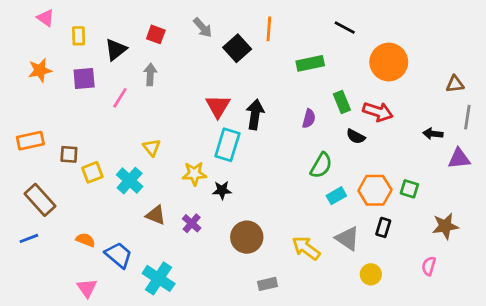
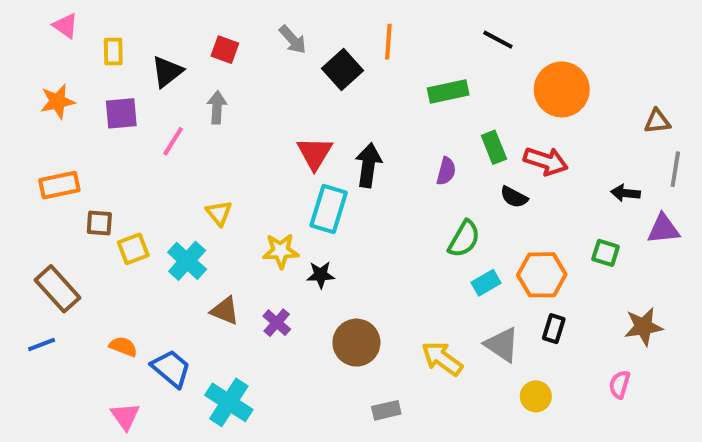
orange rectangle: (30, 141) -> (59, 185), moved
green square: (409, 189) -> (606, 253), moved

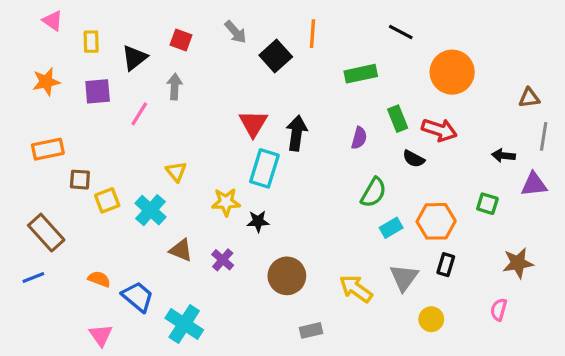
gray triangle: (502, 345) -> (404, 277), turned 32

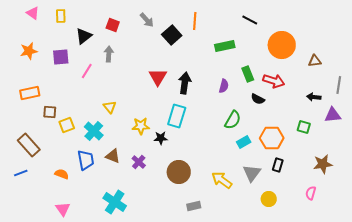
yellow rectangle: (91, 42) -> (61, 16), moved
brown triangle: (529, 98) -> (315, 61), moved
cyan rectangle: (264, 168) -> (177, 116), moved
blue trapezoid: (138, 297) -> (86, 160), moved, turned 40

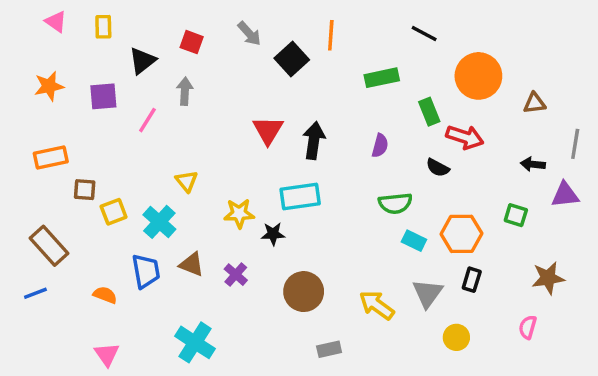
green rectangle: (248, 74) -> (429, 112), moved
cyan rectangle: (177, 116) -> (300, 196), turned 65
green semicircle: (233, 120) -> (395, 203), turned 54
cyan rectangle: (244, 142) -> (414, 241), turned 56

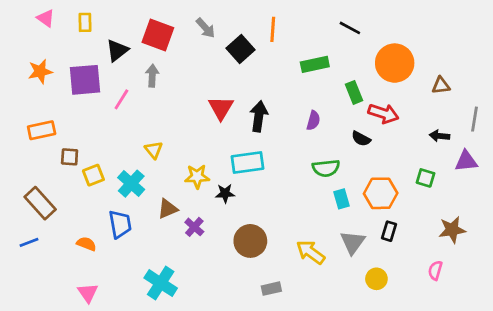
red square: (192, 42) -> (158, 35), size x1.6
purple square: (103, 96) -> (85, 80), size x1.4
cyan rectangle: (414, 241) -> (341, 199), turned 48
brown triangle: (192, 264) -> (168, 209), moved, turned -45

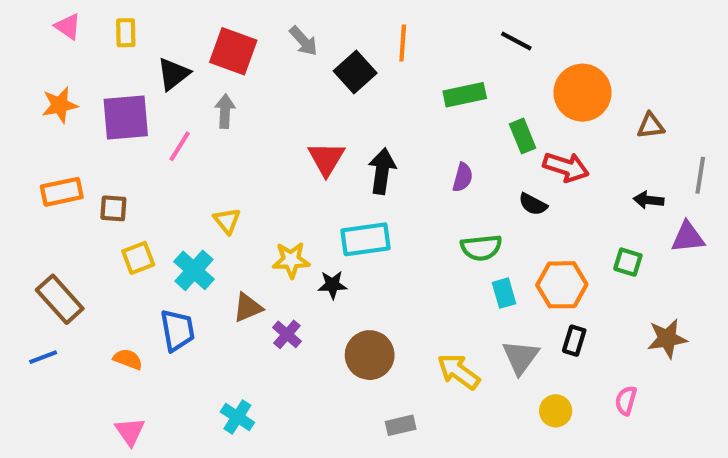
brown square: (70, 157) -> (113, 208), moved
pink semicircle: (435, 270) -> (626, 401), moved
cyan cross: (161, 283) -> (237, 417), size x0.7

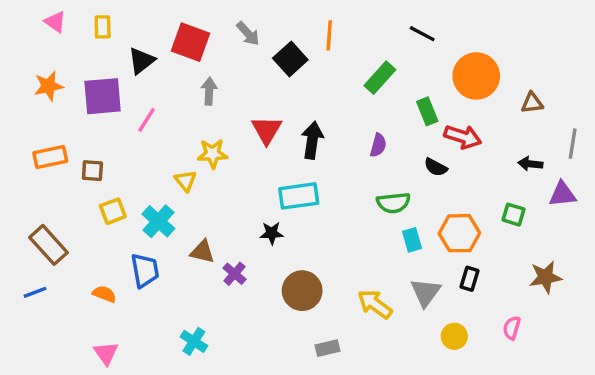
green rectangle: (465, 95) -> (380, 78), turned -36
gray arrow: (225, 111) -> (209, 91), moved
yellow star: (291, 260) -> (213, 154), moved
brown triangle: (248, 308) -> (202, 252), turned 36

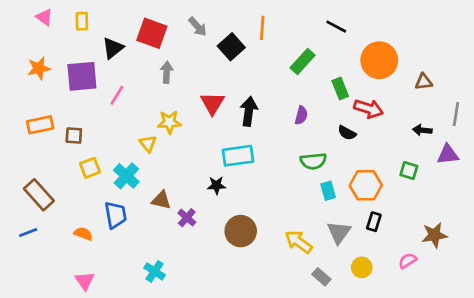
brown star: (546, 277) -> (434, 235), moved
pink semicircle: (512, 328) -> (408, 261), turned 42
gray rectangle: (327, 348) -> (321, 277), moved, turned 54

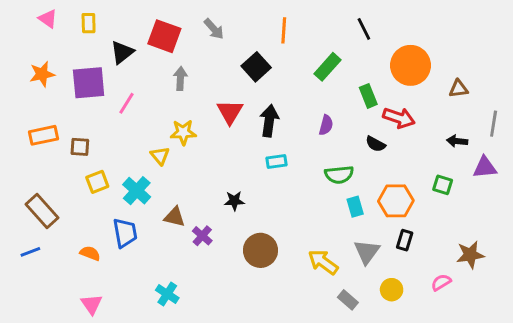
black line: (336, 27) -> (364, 29), turned 35
black square: (231, 47) -> (256, 67), moved
cyan rectangle: (238, 156) -> (276, 162), moved, size x0.6

